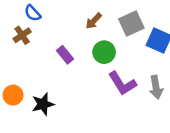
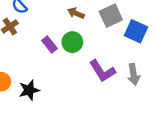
brown arrow: (94, 21) -> (76, 13), turned 70
green circle: (104, 52) -> (72, 42), moved

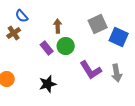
brown arrow: (76, 13) -> (58, 26), moved, turned 64
black star: (29, 90) -> (48, 84), moved

